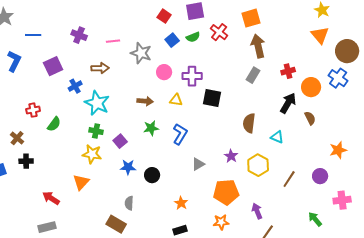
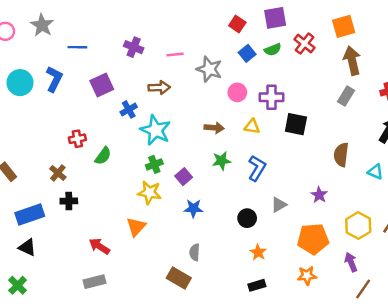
green cross: (96, 131) -> (154, 164), turned -32
yellow hexagon: (258, 165) -> (358, 225), moved
black circle: (152, 175) -> (247, 218), moved

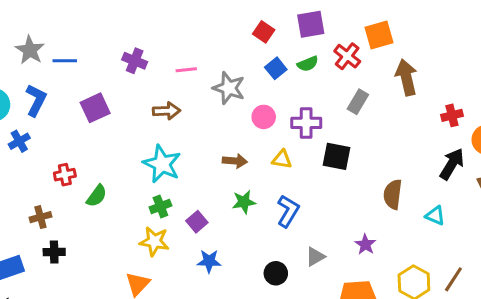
gray star: (42, 25) -> (30, 50), moved
orange square: (344, 26) -> (379, 35), moved
gray rectangle: (346, 96) -> (358, 102), moved
blue cross: (129, 109) -> (19, 141), moved
brown cross: (58, 173) -> (40, 217), turned 35

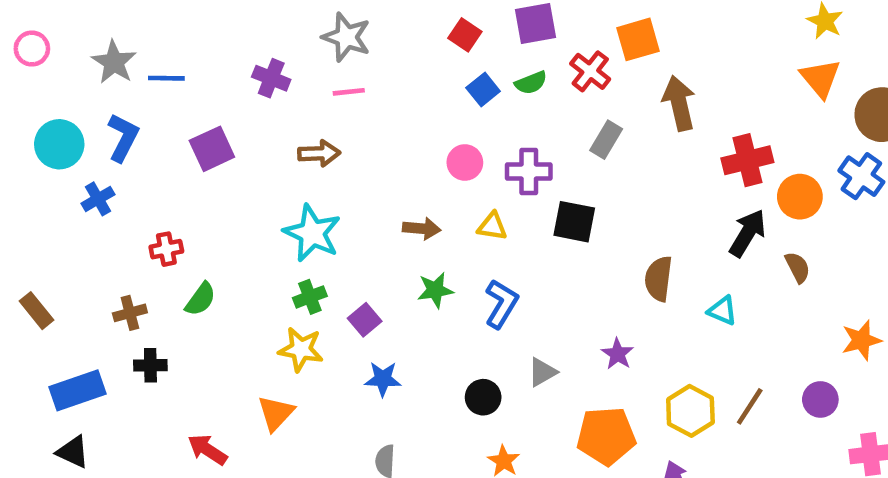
gray star: (229, 88) -> (346, 37), moved
red cross: (452, 115) -> (747, 160), size x1.5
green semicircle: (97, 196) -> (201, 299), moved

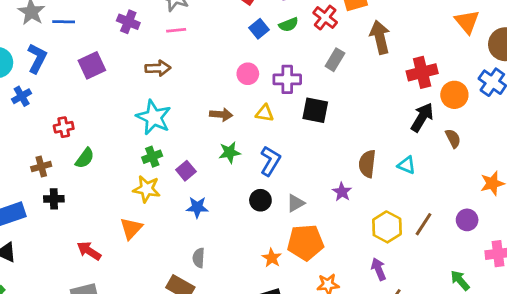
brown semicircle: (659, 279) -> (367, 164), moved
black circle: (483, 397) -> (260, 200), moved
orange pentagon: (606, 436) -> (305, 242), moved

